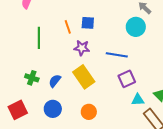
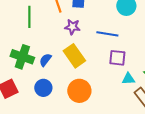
green cross: (32, 78) -> (22, 57), size x1.6
purple square: (127, 79) -> (117, 58), turned 30
orange circle: (89, 112) -> (79, 91), size x1.5

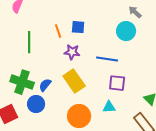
cyan triangle: (128, 79) -> (109, 107), moved
blue circle: (43, 88) -> (36, 104), moved

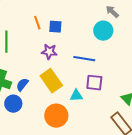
orange line: (58, 31) -> (37, 23), moved
cyan triangle: (109, 107) -> (76, 96), moved

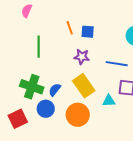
orange circle: (56, 116) -> (78, 115), moved

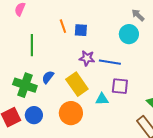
purple star: (82, 57) -> (87, 58), moved
blue semicircle: (55, 90) -> (48, 77), moved
blue circle: (46, 109) -> (34, 115), moved

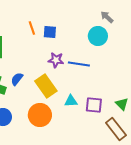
purple square: (120, 86) -> (94, 105), moved

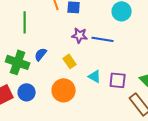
yellow rectangle: (46, 86) -> (70, 61), size x0.6
cyan triangle: (71, 101) -> (95, 76), turned 32

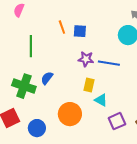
yellow rectangle: (70, 61) -> (89, 85), moved, turned 48
purple square: (118, 80) -> (117, 121), moved, turned -30
blue circle: (27, 92) -> (37, 128), moved

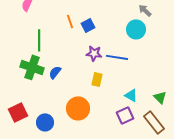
blue square: (80, 31) -> (88, 25), turned -32
green cross: (24, 86) -> (32, 67), moved
cyan triangle: (101, 100) -> (131, 95), moved

